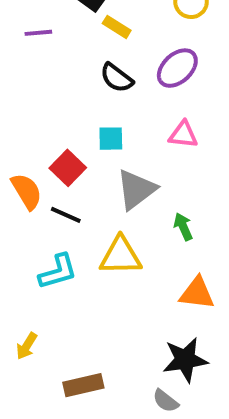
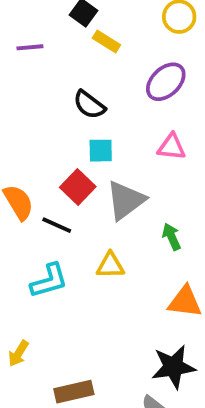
black semicircle: (117, 78) -> (89, 105), moved
red square: (68, 168) -> (78, 187), moved
yellow triangle: (121, 256) -> (110, 265), size x0.7

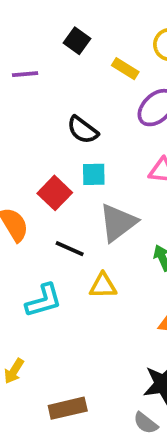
yellow rectangle: (106, 42) -> (125, 69), moved
red square: (78, 187) -> (55, 193), moved
black line: (57, 225) -> (70, 249), moved

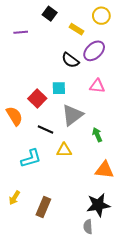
black semicircle: (83, 130) -> (70, 60), moved
brown rectangle: (68, 408) -> (43, 207), moved, turned -54
gray semicircle: (146, 423) -> (88, 227), turned 48

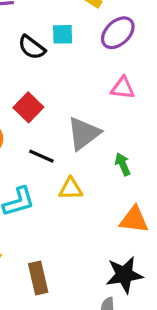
black semicircle: (70, 60) -> (32, 47), moved
cyan square: (59, 88) -> (63, 34), moved
brown rectangle: (43, 207) -> (38, 278), turned -36

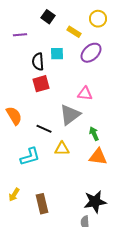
black semicircle: (32, 47) -> (38, 62), turned 48
pink triangle: (123, 88) -> (85, 94), moved
red square: (28, 107) -> (41, 84), moved, turned 30
orange triangle: (134, 220) -> (98, 157), moved

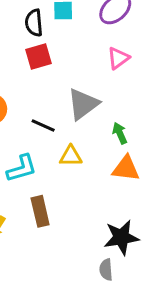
pink triangle: (85, 94) -> (118, 58), moved, turned -42
brown rectangle: (42, 204) -> (40, 211), moved

